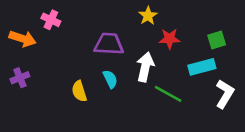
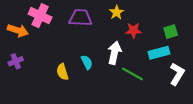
pink cross: (51, 20) -> (40, 16), size x1.5
purple trapezoid: (109, 44) -> (80, 18), moved

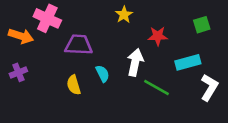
yellow star: (117, 12) -> (124, 15), moved
purple trapezoid: (80, 18) -> (79, 45), moved
green square: (171, 32) -> (202, 25), moved

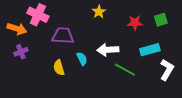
red star: (158, 36) -> (135, 23), moved
white arrow: (135, 62) -> (108, 50), turned -105
purple cross: (18, 72) -> (21, 52), moved

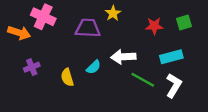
purple trapezoid: (63, 36) -> (88, 28), moved
purple cross: (21, 52) -> (32, 67), moved
cyan semicircle: (82, 59) -> (94, 67), turned 72
white L-shape: (167, 70) -> (174, 85), moved

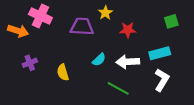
red star: (154, 26) -> (128, 30), moved
white arrow: (123, 57) -> (128, 62), moved
cyan semicircle: (94, 67) -> (99, 60), moved
green line: (143, 80) -> (118, 88), moved

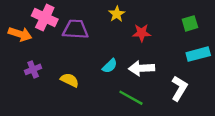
purple trapezoid: (82, 27) -> (75, 29), moved
cyan rectangle: (160, 53) -> (198, 54), moved
yellow semicircle: (63, 72) -> (70, 80), turned 133

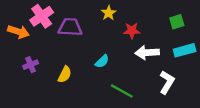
pink cross: (45, 18) -> (42, 16), turned 30
white arrow: (142, 68) -> (147, 53), moved
yellow semicircle: (70, 80) -> (65, 75), turned 91

